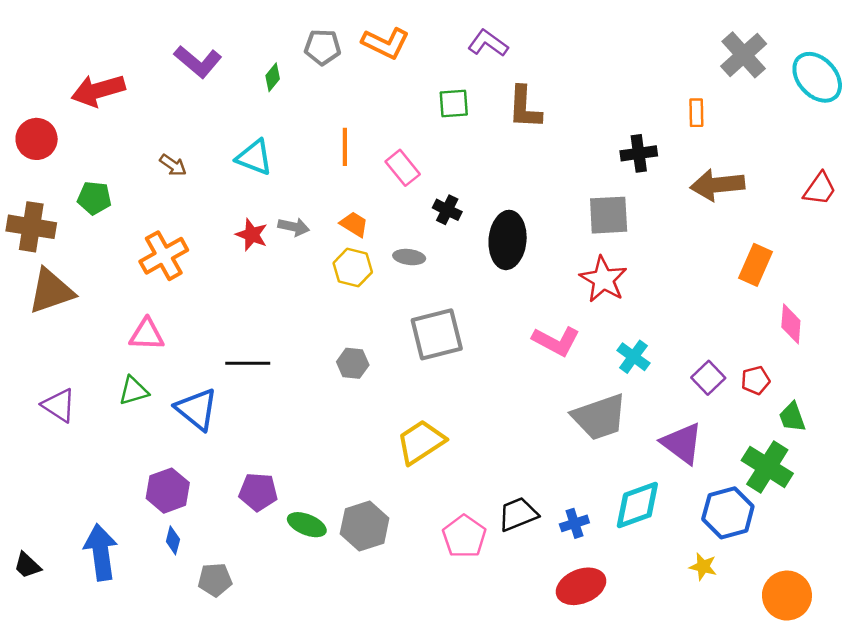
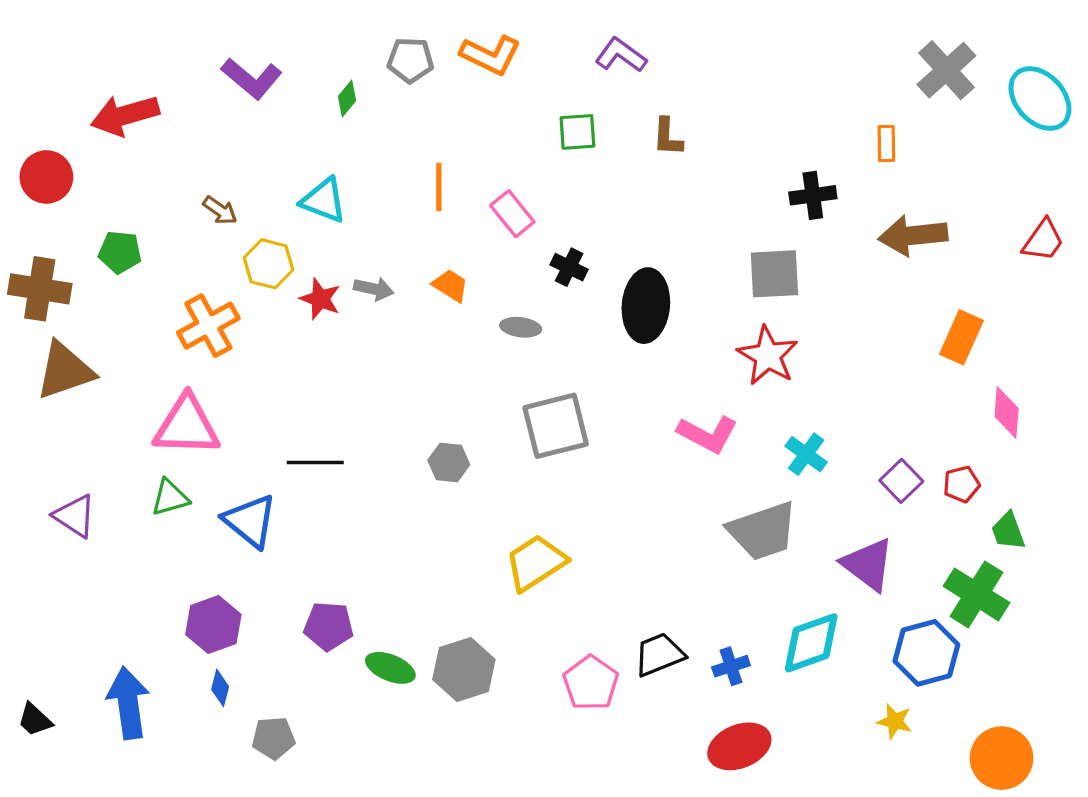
brown L-shape: (525, 107) -> (668, 137), size x0.7
yellow hexagon: (353, 268) -> (268, 264), moved
pink triangle: (147, 334) -> (187, 426), size x1.5

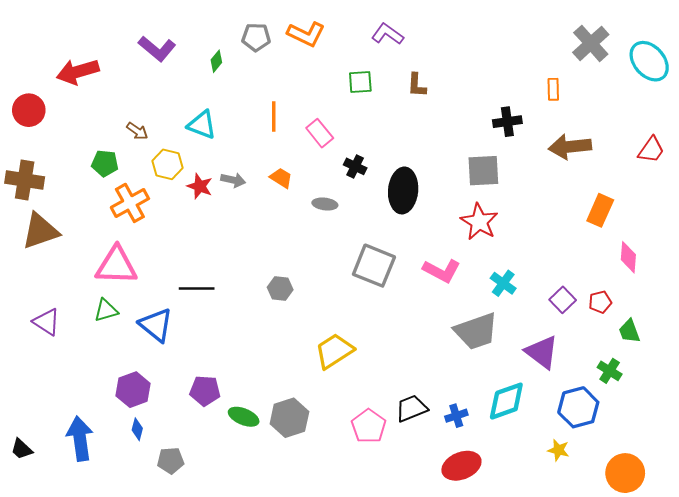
green pentagon: (120, 252) -> (105, 163), moved
gray square: (556, 426) -> (374, 266), moved, turned 36
green cross: (976, 594) -> (610, 371), size x0.6

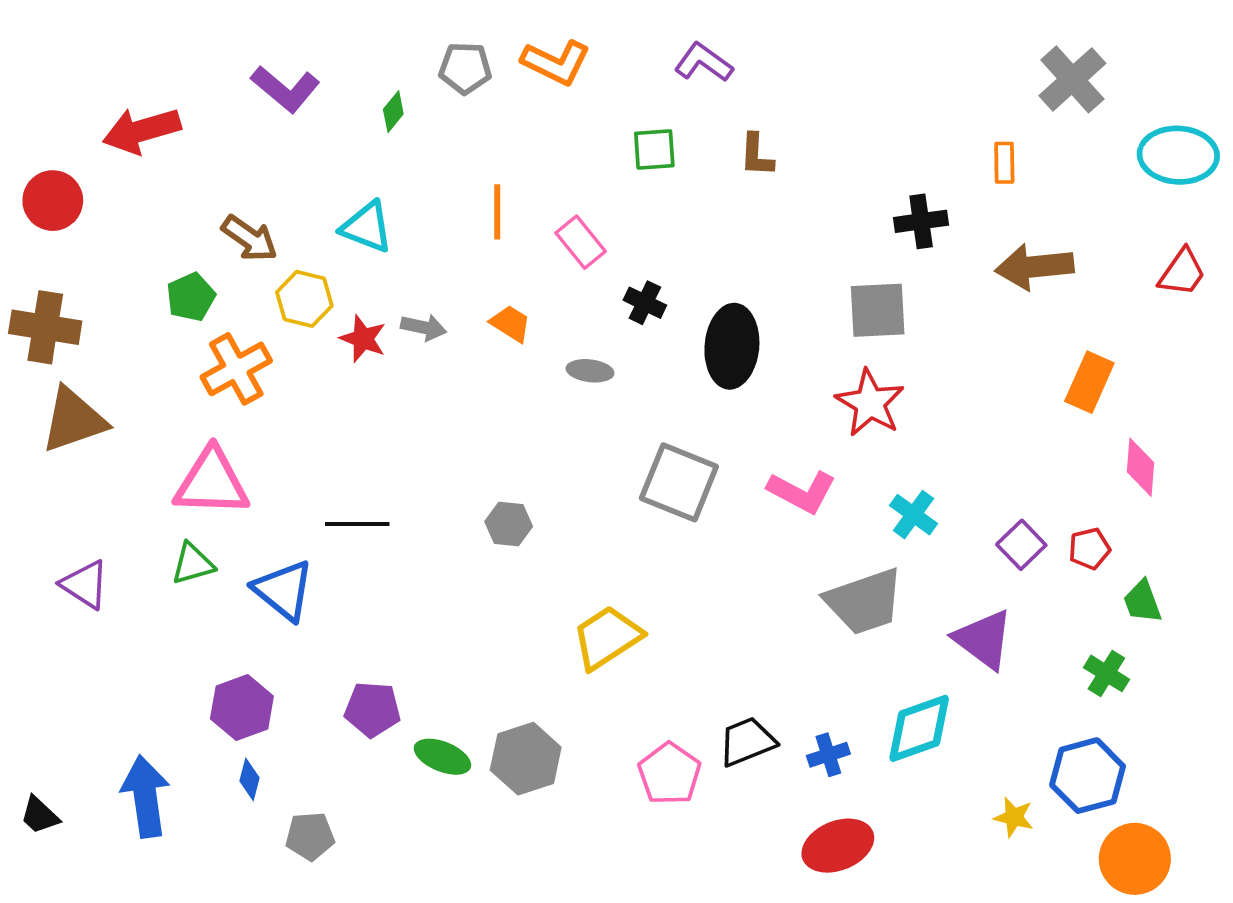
cyan ellipse: (649, 61) -> (1178, 155), moved, turned -45
brown arrow: (137, 131) -> (250, 238), size x1.4
green pentagon: (105, 163) -> (191, 297), turned -30
blue hexagon: (578, 407) -> (1088, 776), moved

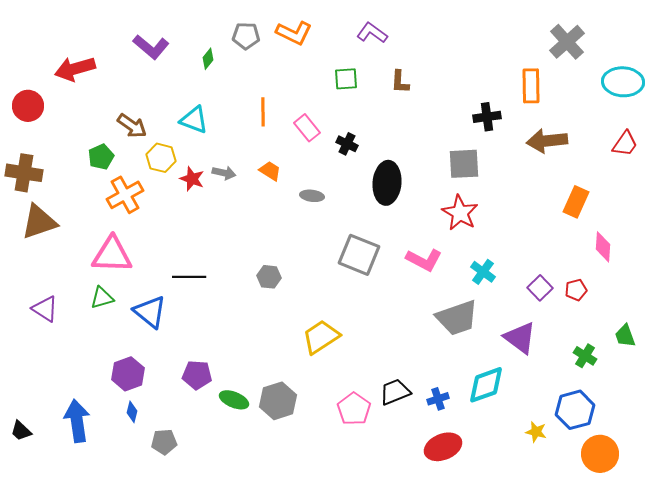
orange rectangle: (1004, 163) -> (531, 86), size x1.6
black cross: (645, 303) -> (347, 144), moved
green trapezoid: (1142, 602) -> (625, 336), moved

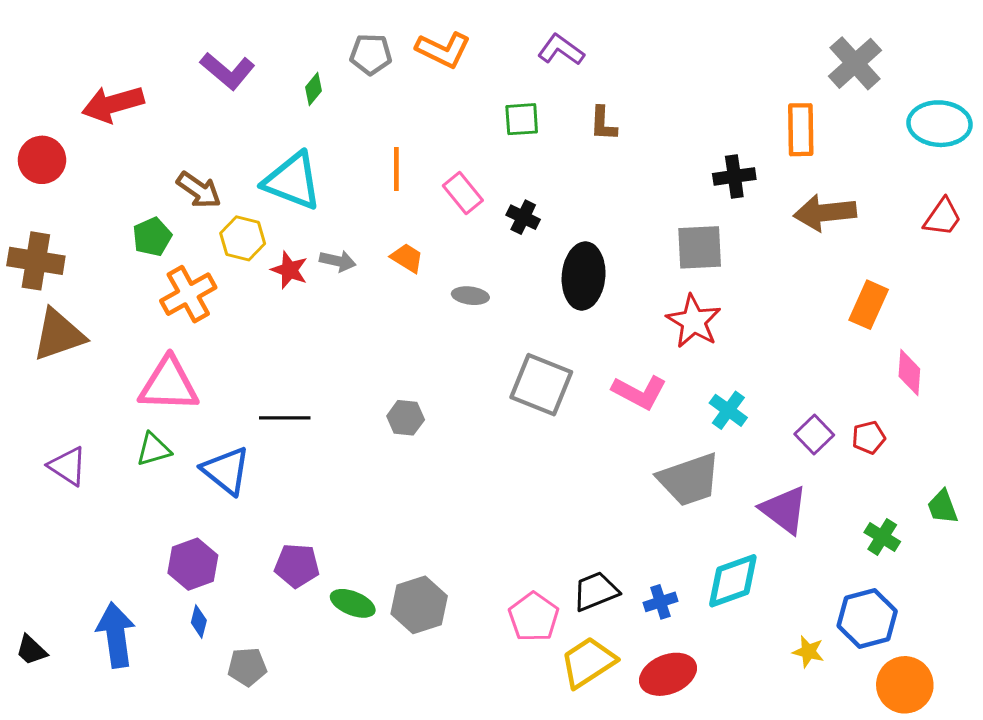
cyan triangle: (194, 120) -> (292, 181), size x1.4
yellow trapezoid: (321, 337) -> (588, 662), moved

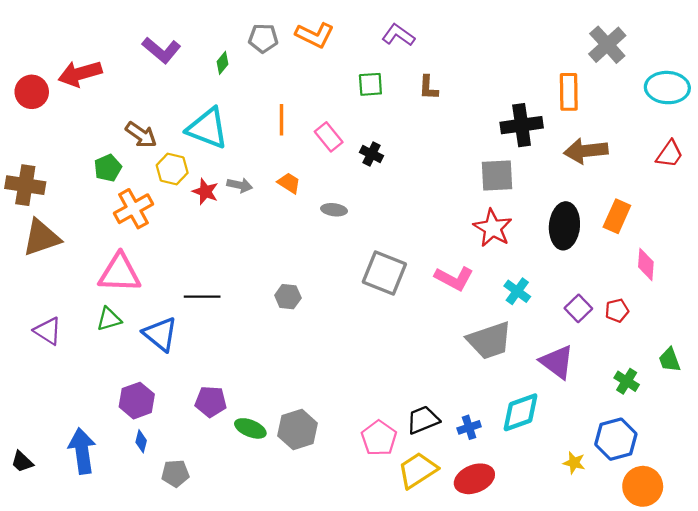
red circle: (42, 160) -> (32, 92), moved
black cross: (734, 176) -> (522, 125), size x1.4
black ellipse: (584, 276) -> (564, 226), moved

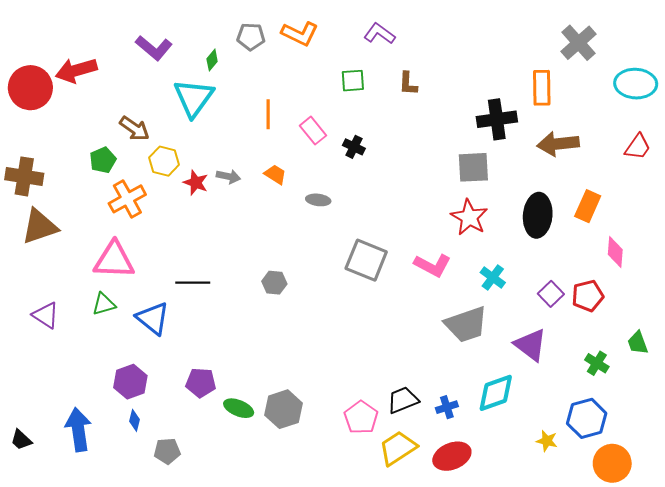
red circle: (32, 92) -> (30, 88), size x1.4
cyan triangle: (208, 128) -> (194, 98), moved, turned 45
red pentagon: (617, 311) -> (588, 296), size x1.4

